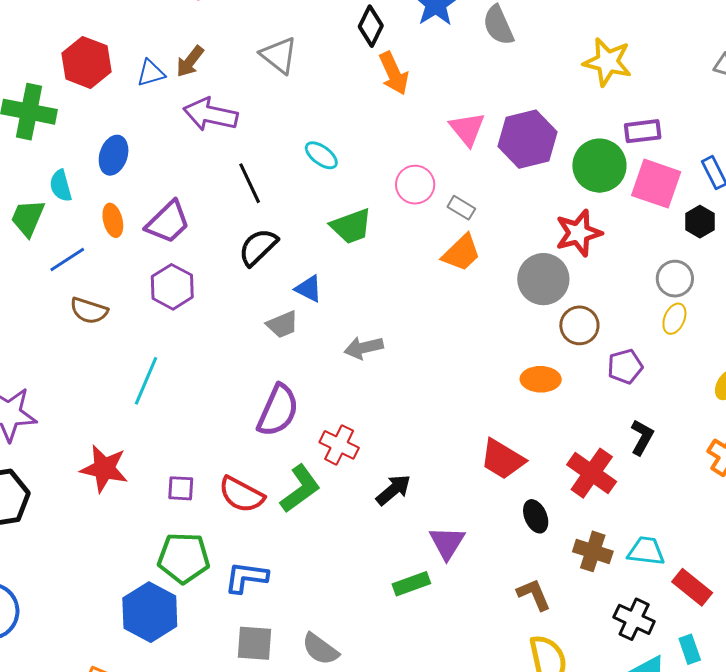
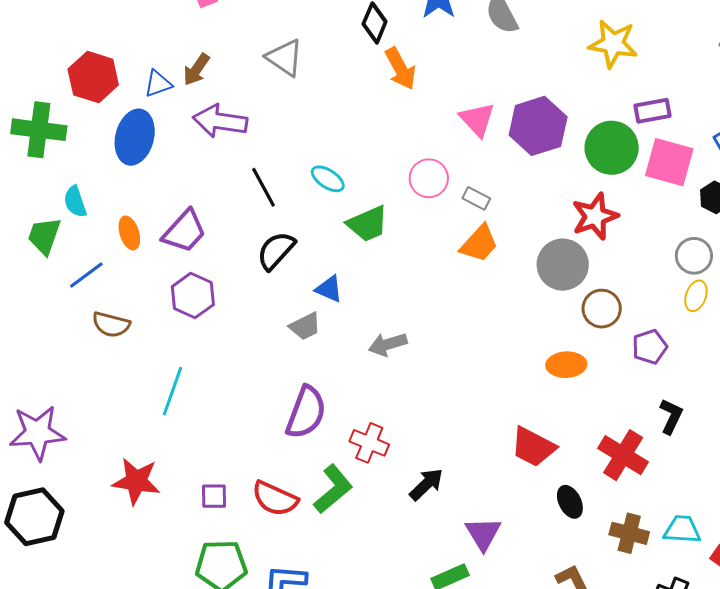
blue ellipse: (114, 155) -> (135, 137), moved, size x1.4
cyan ellipse: (321, 155) -> (328, 179), moved

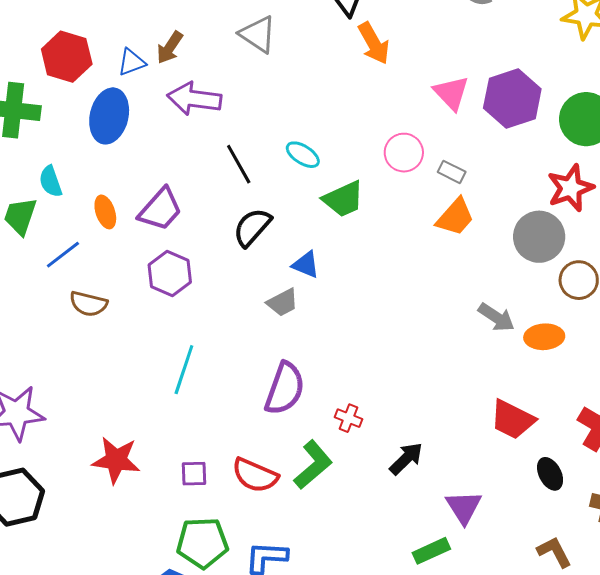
gray arrow: (388, 344) -> (496, 317), moved, turned -129
cyan line: (172, 391) -> (184, 370), moved
red cross: (369, 443) -> (349, 418), size x0.7

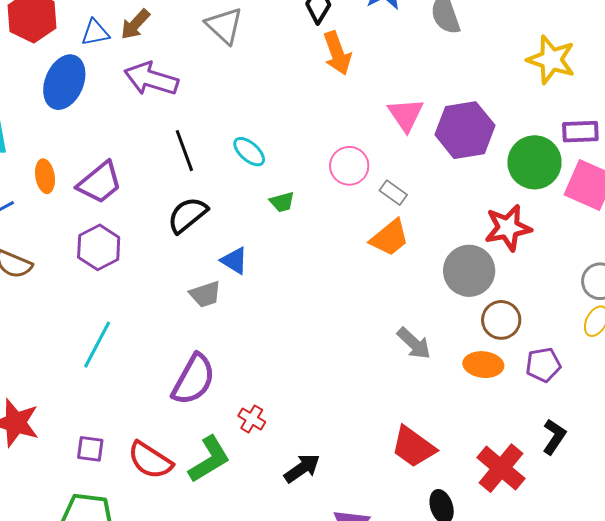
green trapezoid: (343, 199) -> (282, 202), size x0.6
orange ellipse: (544, 337) -> (483, 365), moved

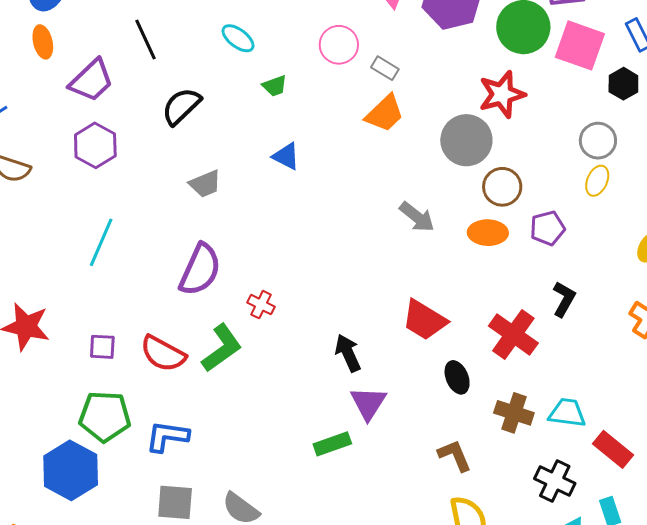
black line: (184, 151) -> (145, 40), moved
orange ellipse: (45, 176) -> (43, 42), moved
blue triangle: (234, 261) -> (286, 156), moved
black arrow: (302, 468) -> (348, 353), moved, turned -75

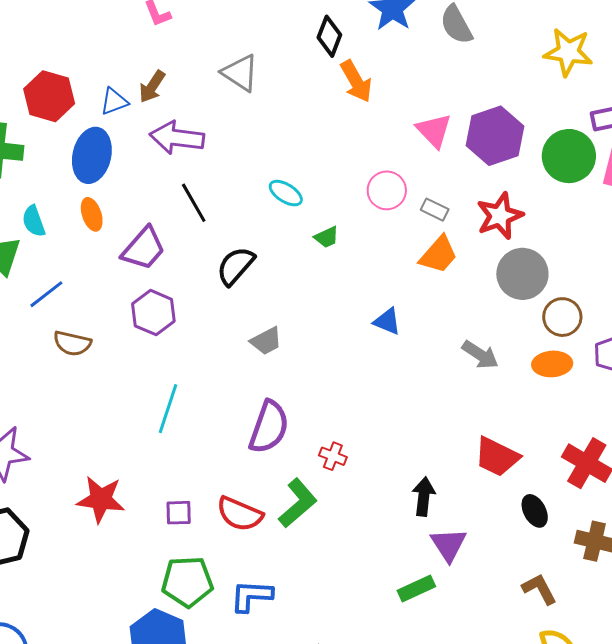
red star: (502, 94) -> (500, 216), moved
blue triangle: (286, 156) -> (387, 321), moved
black arrow: (348, 353) -> (424, 497), turned 36

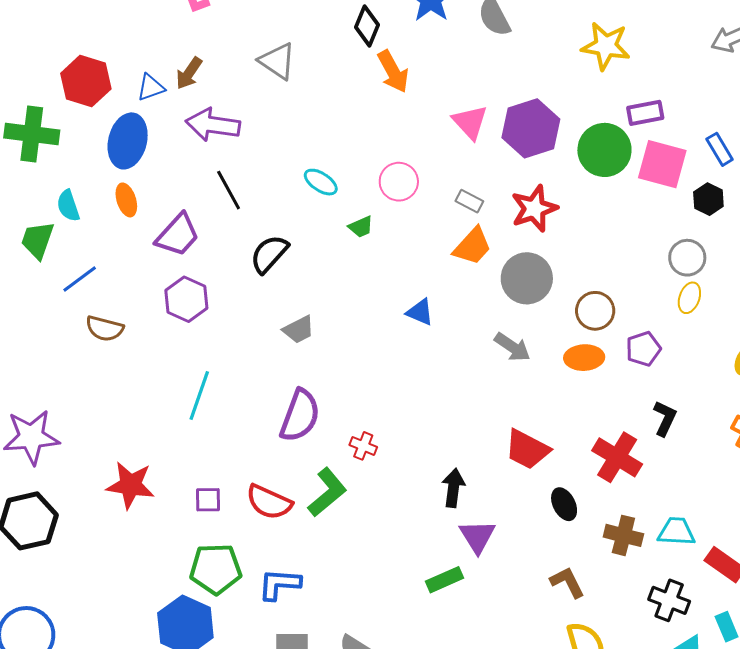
pink circle: (387, 190) -> (399, 182), moved
gray circle: (522, 274) -> (527, 278), moved

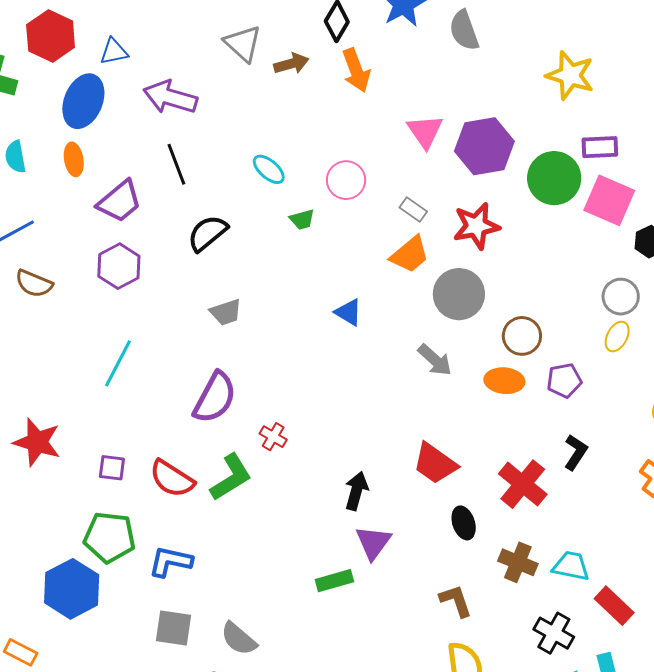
brown arrow: (189, 73) -> (291, 64), moved, turned -148

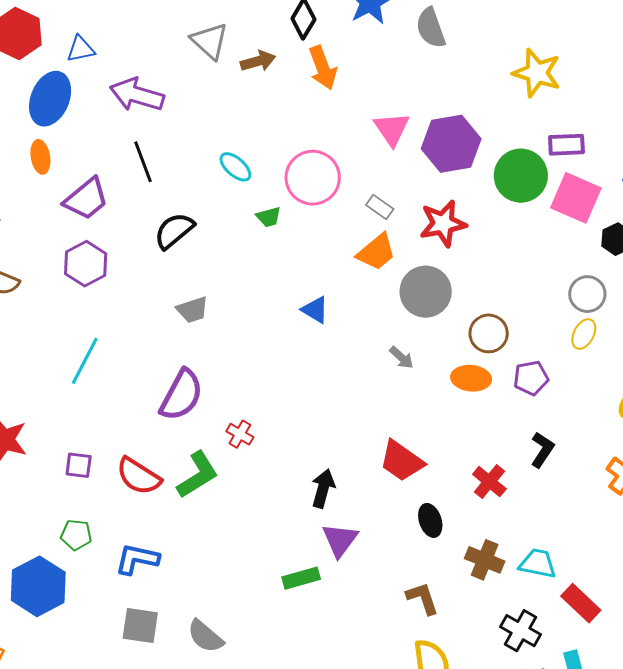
pink circle: (346, 180) -> (313, 178), size x1.4
gray arrow: (435, 360) -> (401, 358), size x0.7
red cross: (523, 484) -> (489, 482), size x0.7
green pentagon: (110, 537) -> (76, 535), size x0.6

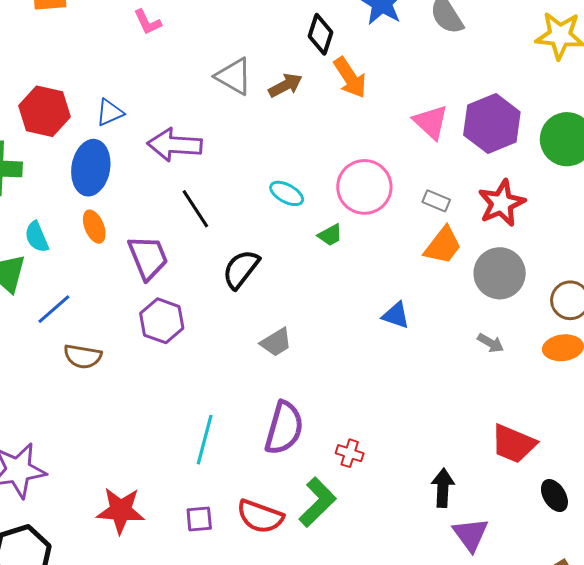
purple trapezoid: (86, 199) -> (148, 258), turned -60
cyan line: (85, 361) -> (205, 440), moved

